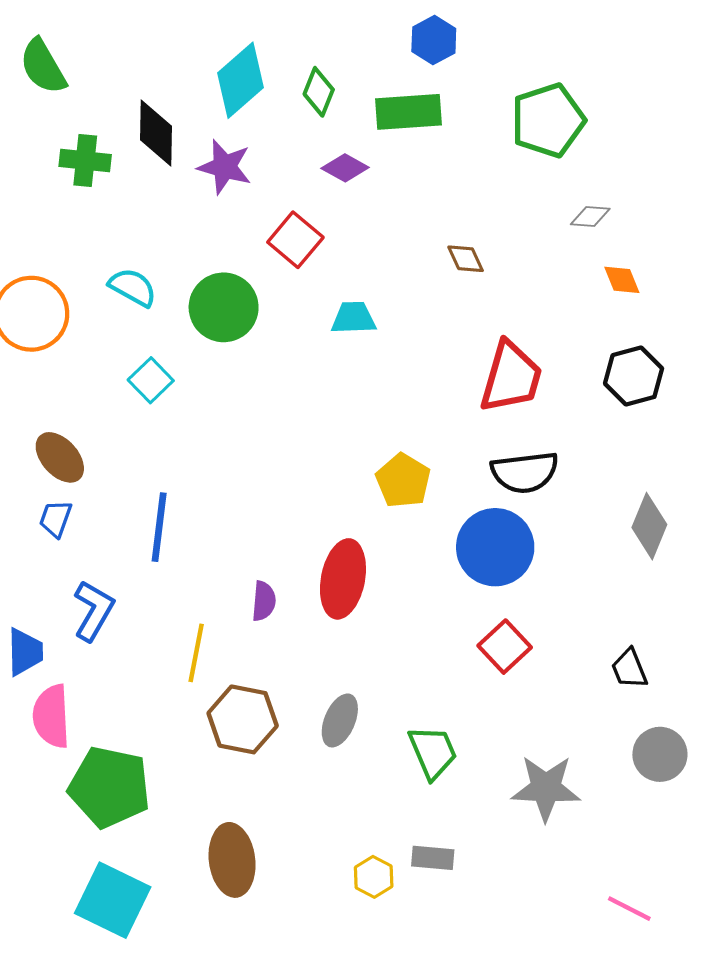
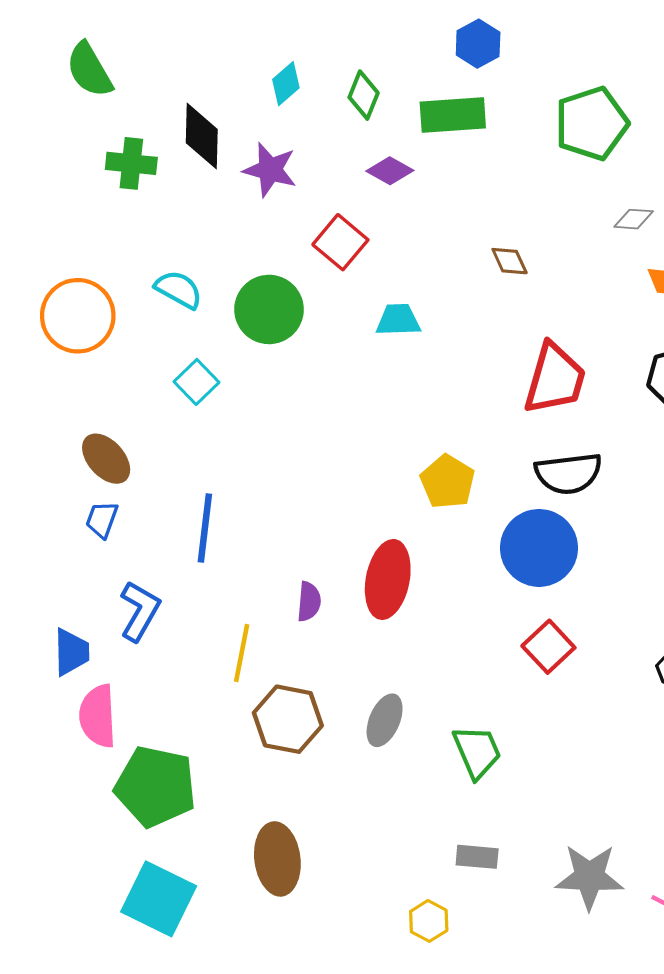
cyan diamond: (240, 80) -> (286, 84), size x0.6
gray star: (546, 788) -> (589, 877), moved
yellow hexagon: (374, 877) -> (429, 921), moved

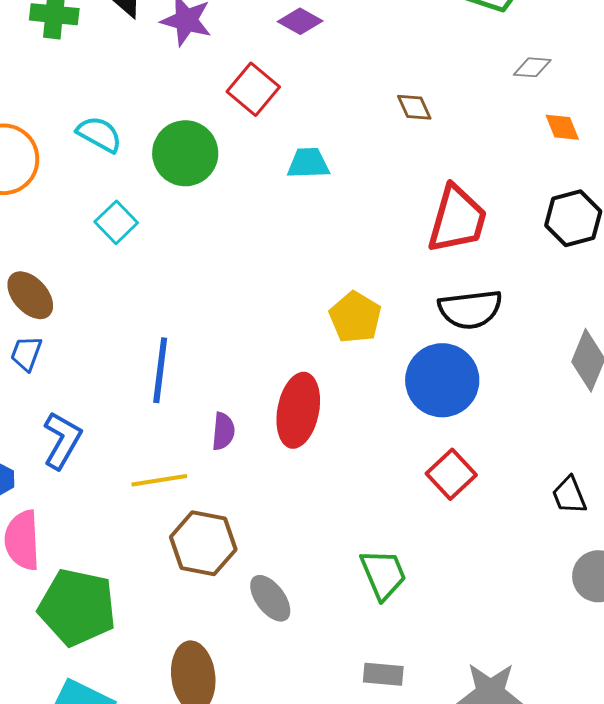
blue line: (205, 528) -> (160, 370), moved
yellow line: (242, 653) -> (159, 480), turned 70
gray ellipse: (385, 720) -> (270, 598), moved, turned -60

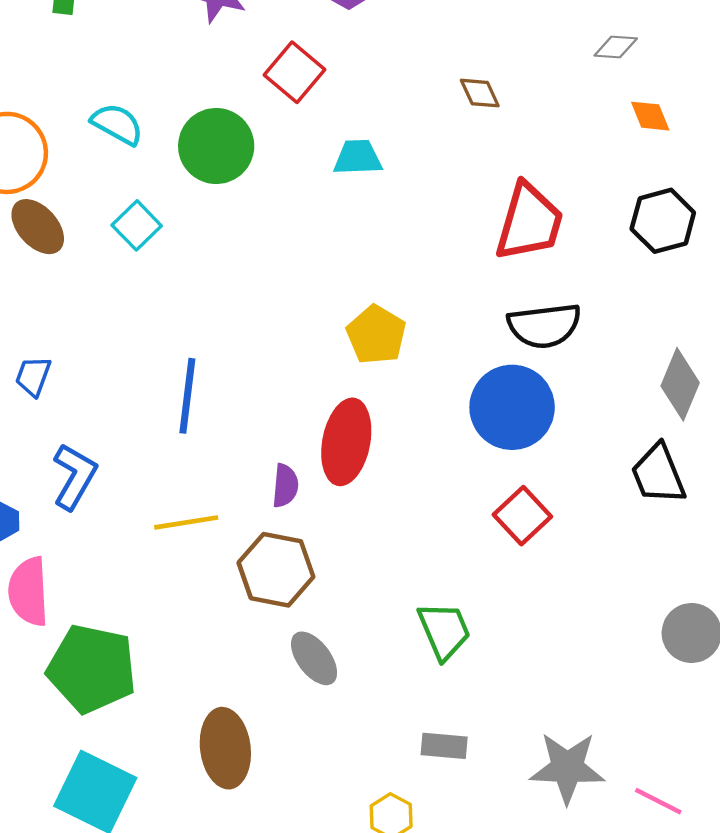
brown ellipse: (30, 295) -> (38, 227), moved
yellow pentagon: (355, 317) -> (376, 335), moved
purple semicircle: (223, 431) -> (285, 486), moved
black trapezoid: (569, 495) -> (658, 474), moved, size x1.4
brown hexagon: (203, 543) -> (276, 570), moved

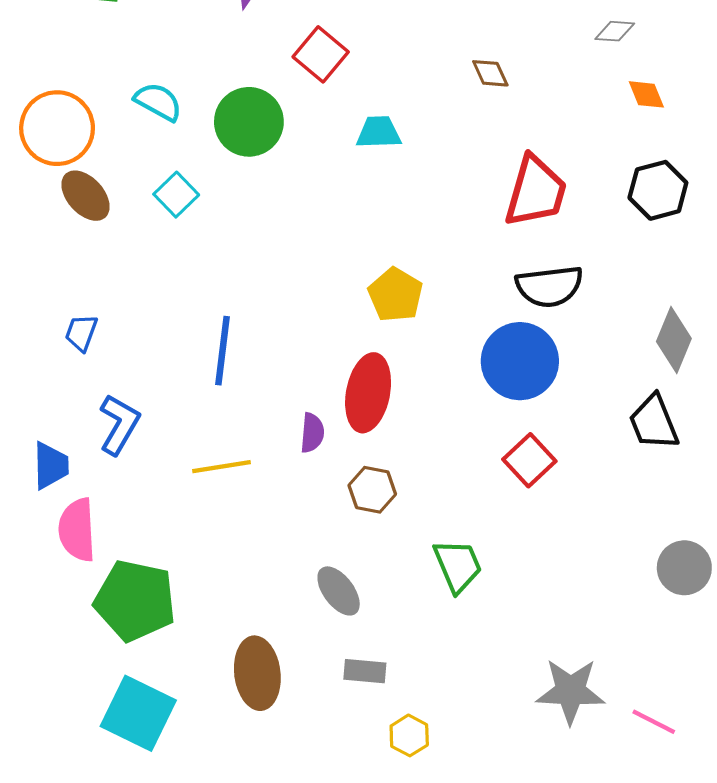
brown hexagon: (276, 570) -> (372, 490), moved, size x0.7
gray rectangle: (444, 746) -> (365, 671), moved

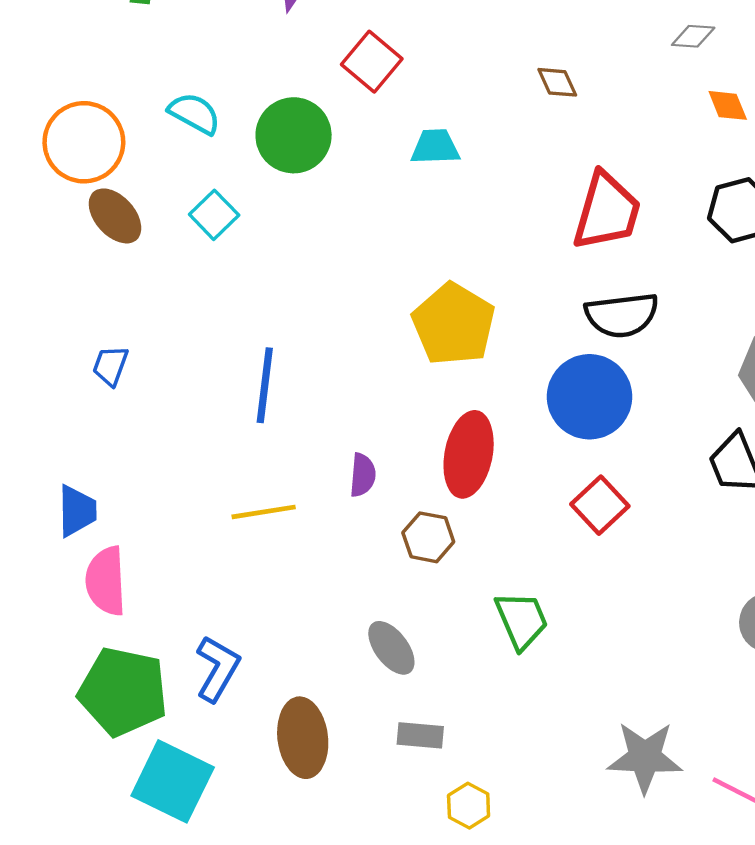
yellow pentagon: (395, 295) -> (454, 324), size x1.4
red ellipse: (368, 393) -> (469, 454), moved
blue L-shape: (119, 424) -> (217, 669), moved
green pentagon: (135, 600) -> (123, 692), moved

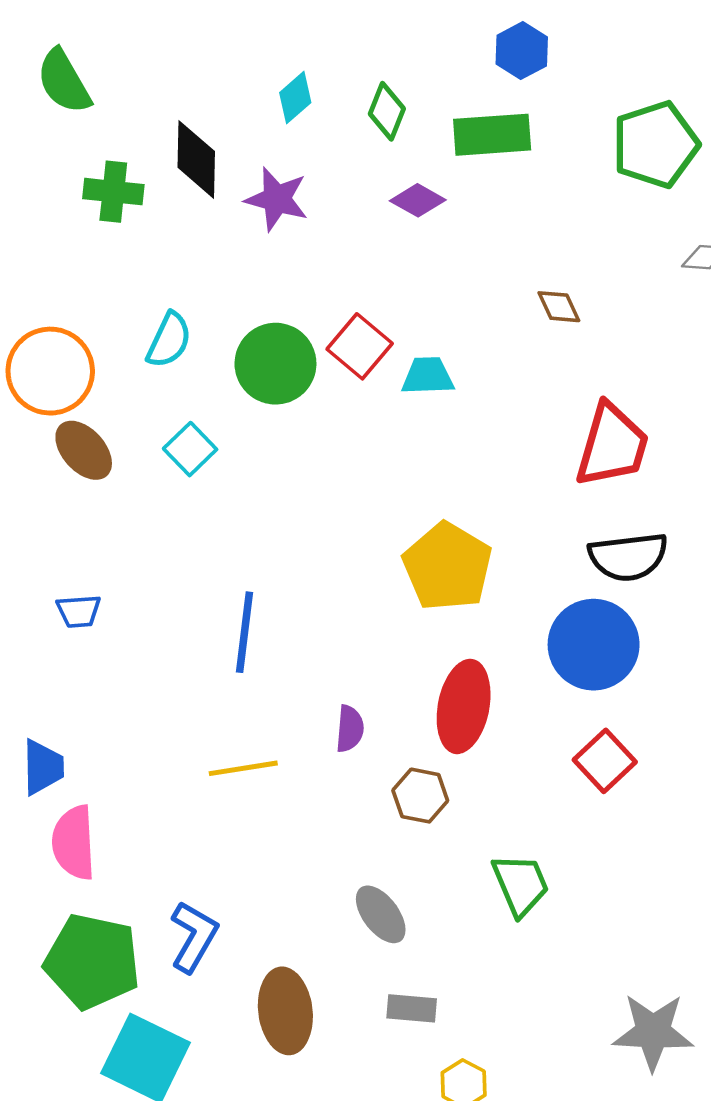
red square: (372, 62) -> (360, 346), moved
cyan semicircle: (194, 113) -> (169, 340), turned 86
blue trapezoid: (110, 366) -> (79, 611), turned -114

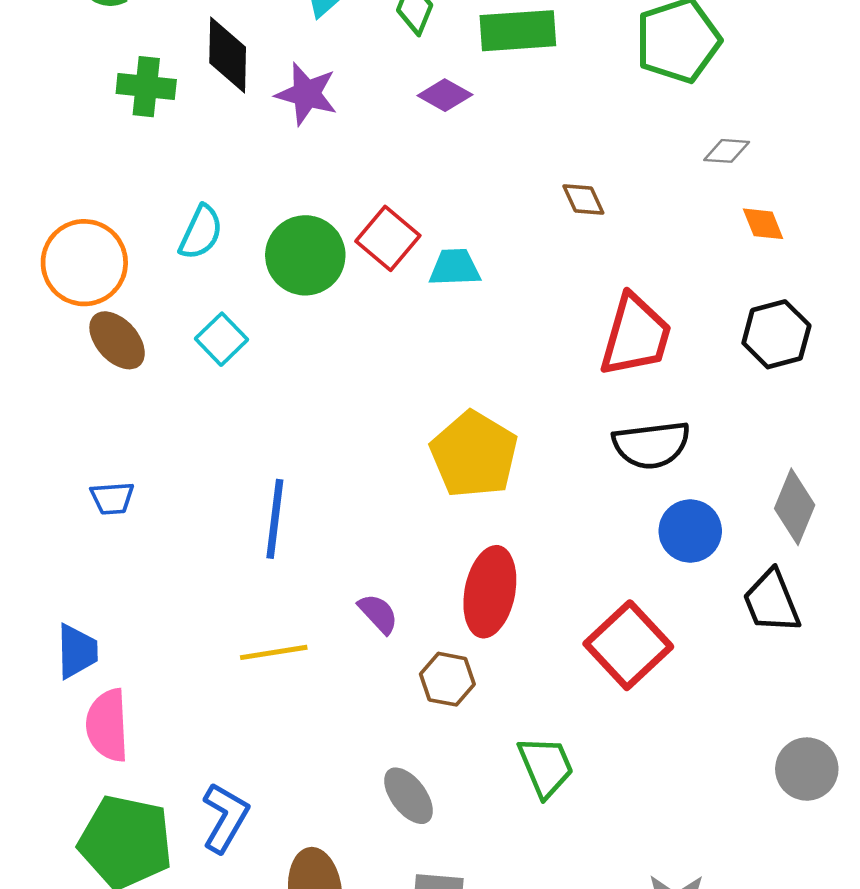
blue circle: (594, 645) -> (690, 531), moved, size x0.7
purple semicircle: (350, 729) -> (378, 614), turned -48
red square: (605, 761) -> (628, 645), size x1.4

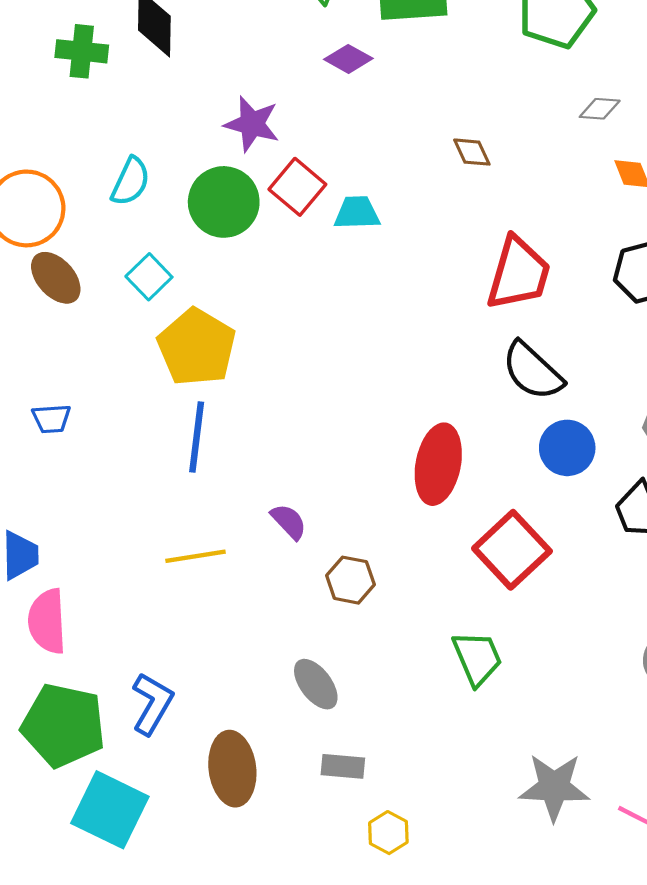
purple star: (307, 94) -> (252, 124), moved
black semicircle: (651, 445) -> (533, 371), turned 50
yellow pentagon: (474, 455) -> (197, 347), moved
red ellipse: (490, 592) -> (438, 464), moved
green trapezoid: (546, 767) -> (477, 658), moved

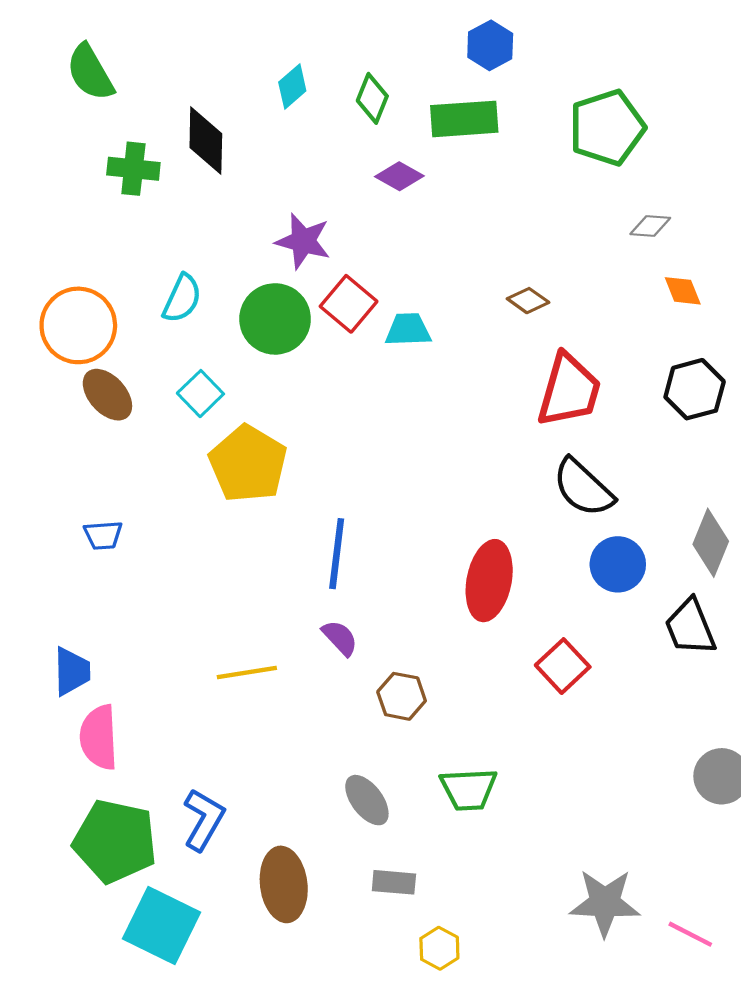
brown diamond: (472, 152) -> (528, 301), moved, turned -30
blue line: (197, 437) -> (337, 554), moved
red square: (512, 550) -> (563, 666), size x0.7
green trapezoid: (477, 658) -> (469, 789), moved, turned 110

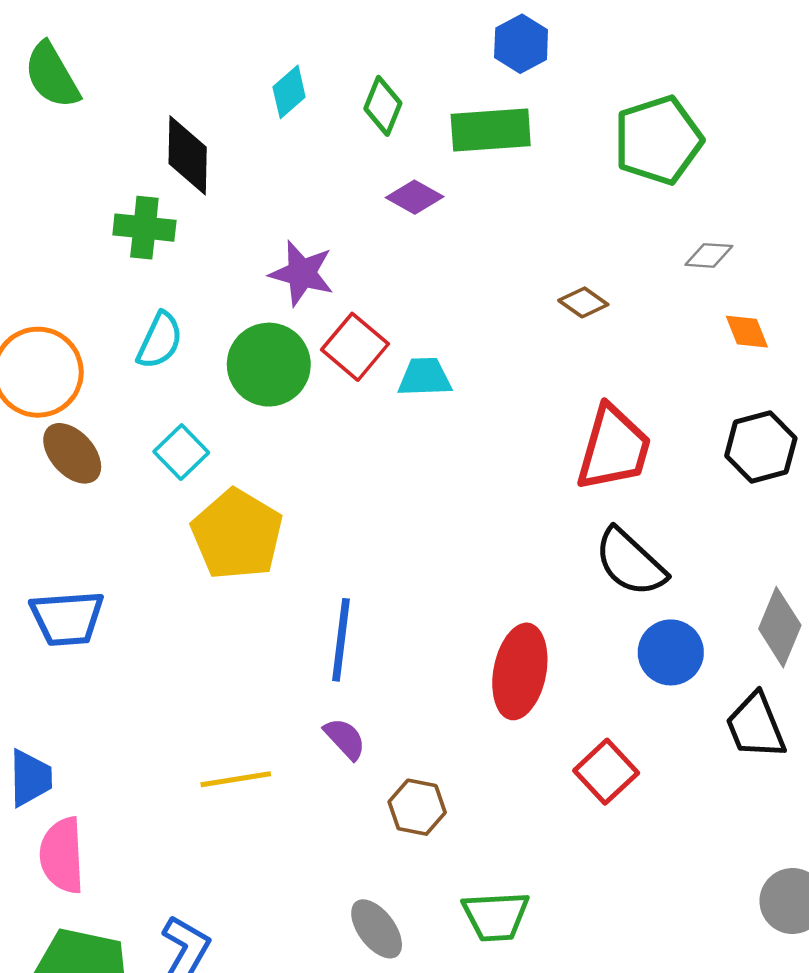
green cross: (133, 169) -> (144, 228), moved
brown diamond: (528, 301) -> (583, 302), moved
blue trapezoid: (103, 535) -> (67, 618), size x1.6

